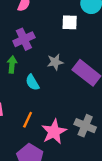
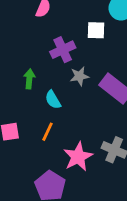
purple cross: (24, 39) -> (63, 50), moved
orange line: (28, 120) -> (47, 132), moved

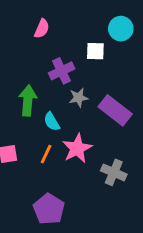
green arrow: (29, 79) -> (28, 100), size x1.5
pink star: (78, 157) -> (77, 148), moved

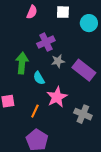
cyan circle: (121, 29) -> (89, 23), moved
white square: (95, 51) -> (63, 12), moved
orange line: (46, 154) -> (35, 111), moved

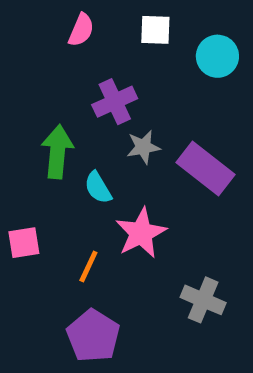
gray cross: (83, 114) -> (203, 300), moved

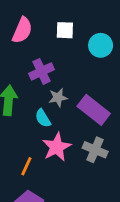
pink semicircle: (81, 30) -> (22, 30), size x1.4
cyan semicircle: (98, 188) -> (43, 118), moved
gray cross: (203, 300) -> (95, 150), moved

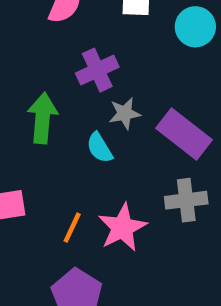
pink star: (57, 147) -> (122, 228), moved
gray cross: (95, 150) -> (186, 200), turned -30

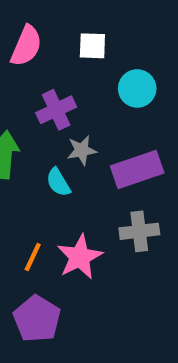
cyan circle: (195, 27) -> (137, 88), moved
purple rectangle: (184, 134) -> (137, 170), turned -57

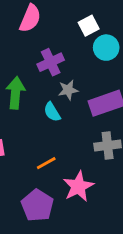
white square: (92, 46) -> (89, 26), moved, turned -30
orange line: (33, 257) -> (46, 163), moved, turned 36
pink star: (80, 257) -> (78, 186), moved

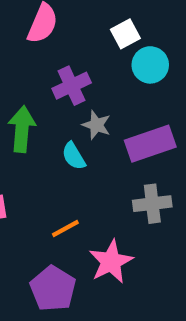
gray star: (68, 90) -> (96, 125), turned 30

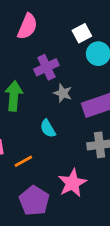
cyan semicircle: (74, 156) -> (48, 129), moved
orange line: (65, 228) -> (23, 161), moved

